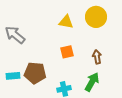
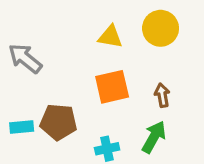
orange square: (67, 52) -> (112, 87), size x1.5

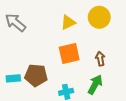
yellow triangle: (110, 37) -> (68, 22), turned -35
gray arrow: (25, 58) -> (15, 22), moved

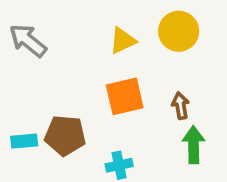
green arrow: (95, 85) -> (194, 145), moved, turned -30

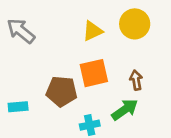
brown pentagon: (65, 135) -> (62, 91), moved
green arrow: (194, 145) -> (125, 110), moved, turned 56

